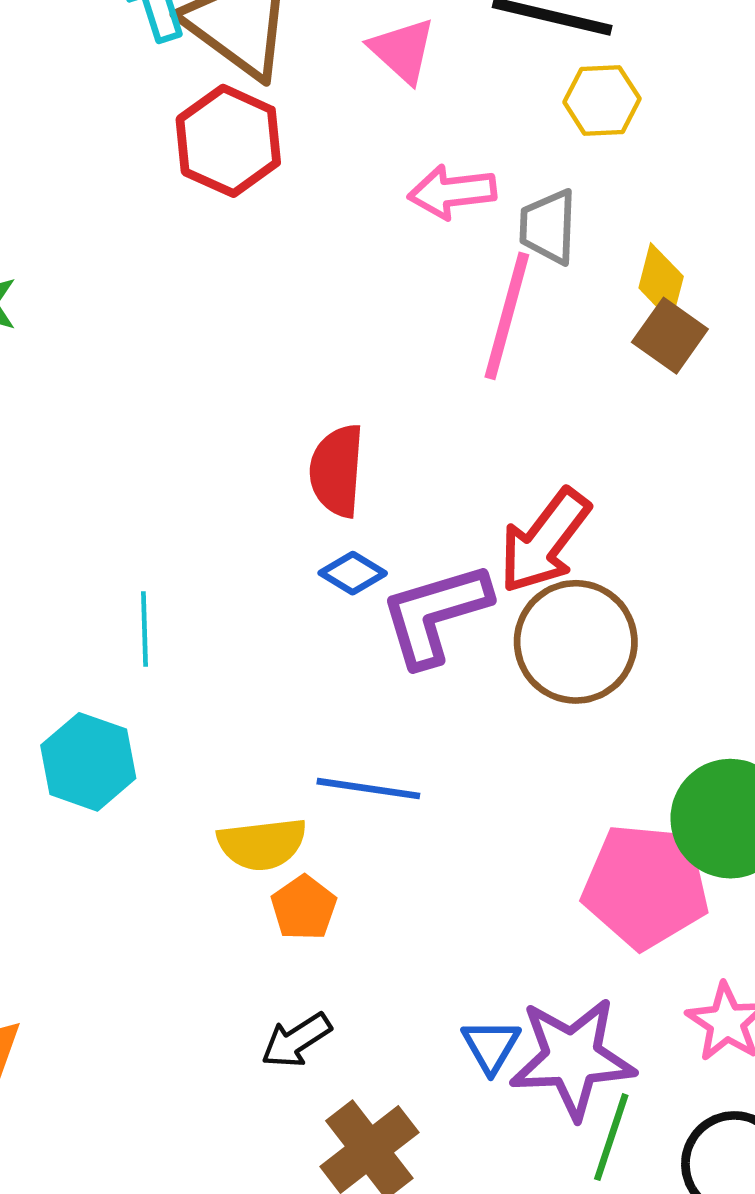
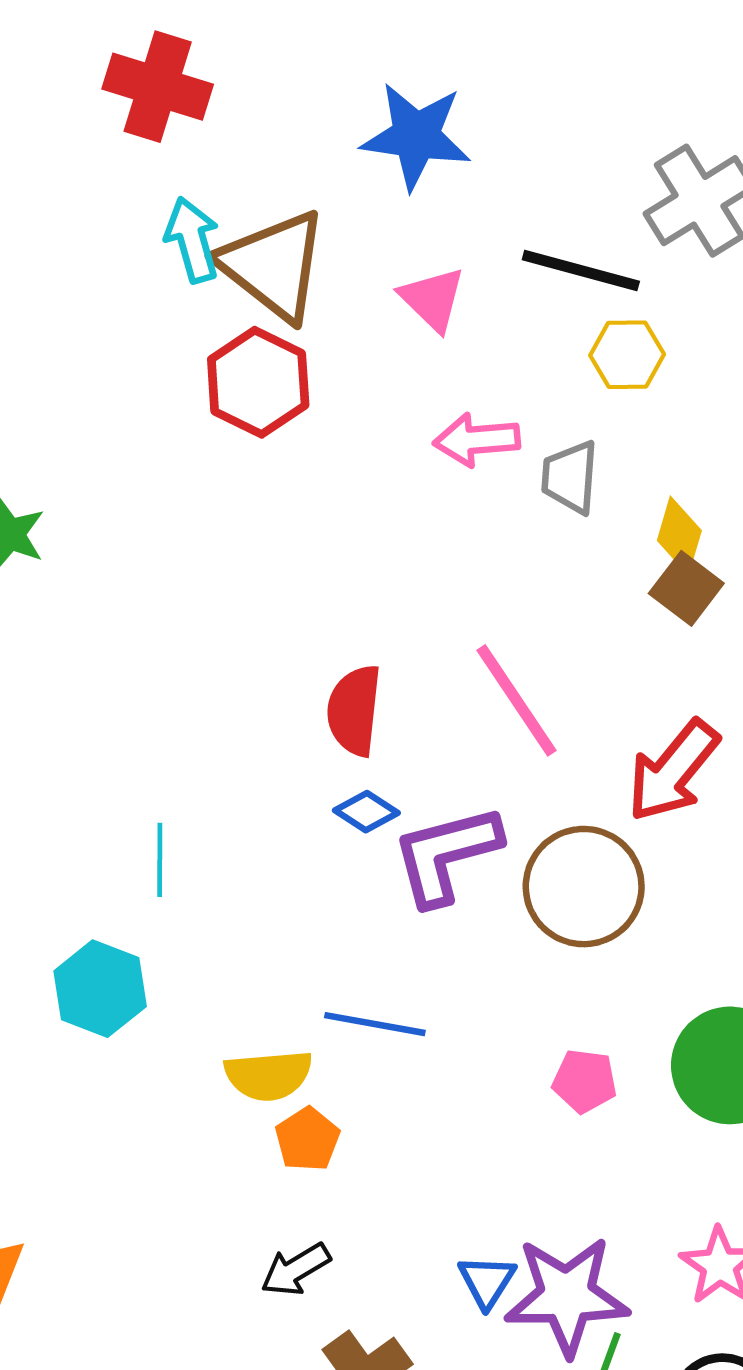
pink line: (507, 316) -> (517, 700), moved, turned -51
red arrow: (544, 541) -> (673, 771), moved
pink pentagon: (646, 886) -> (585, 1081), moved, size x0.5

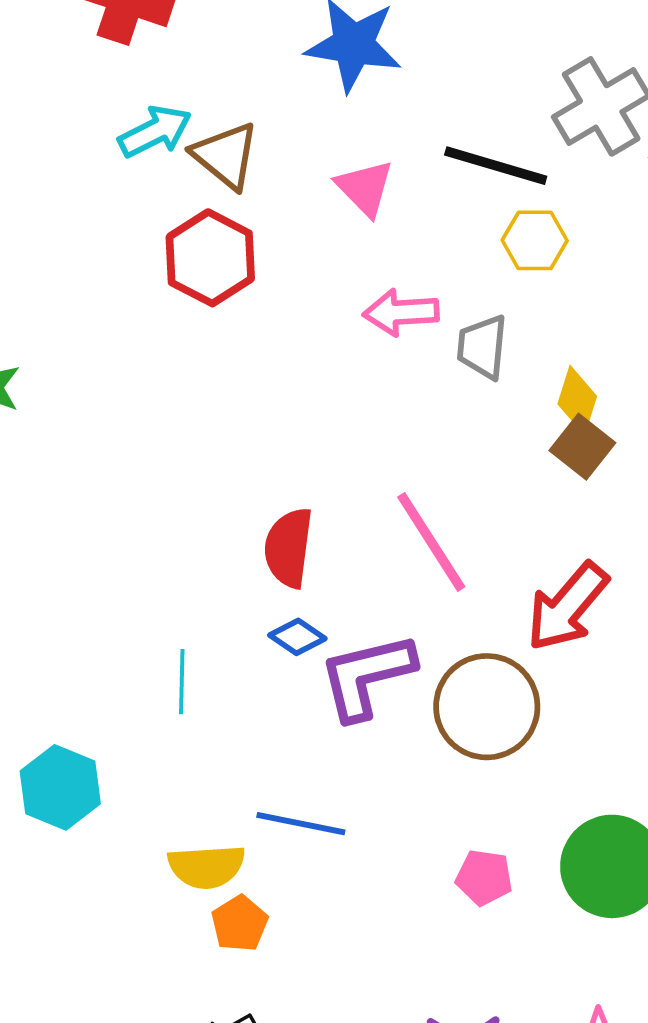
cyan arrow: (192, 240) -> (155, 132), turned 78
brown triangle: (273, 265) -> (226, 156), size x0.7
cyan line: (160, 860) -> (182, 682), moved

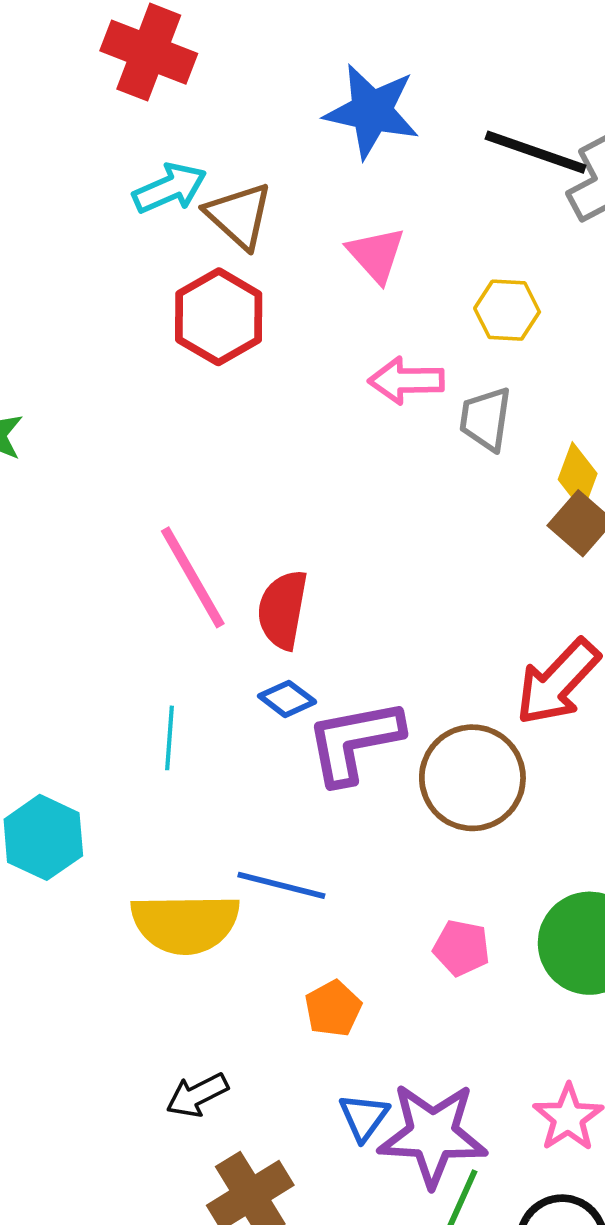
black line: (496, 166) -> (536, 152), moved
yellow hexagon: (535, 240) -> (507, 310), moved
pink line: (431, 542) -> (193, 577), moved
yellow semicircle: (207, 867) -> (185, 924), size x1.4
orange pentagon: (240, 923) -> (333, 1008), moved

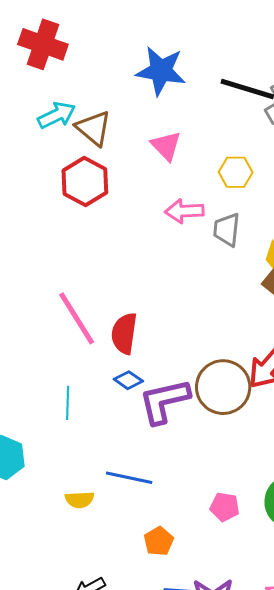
brown circle: (472, 778) -> (223, 387), moved
yellow semicircle: (185, 924) -> (80, 500), size x0.5

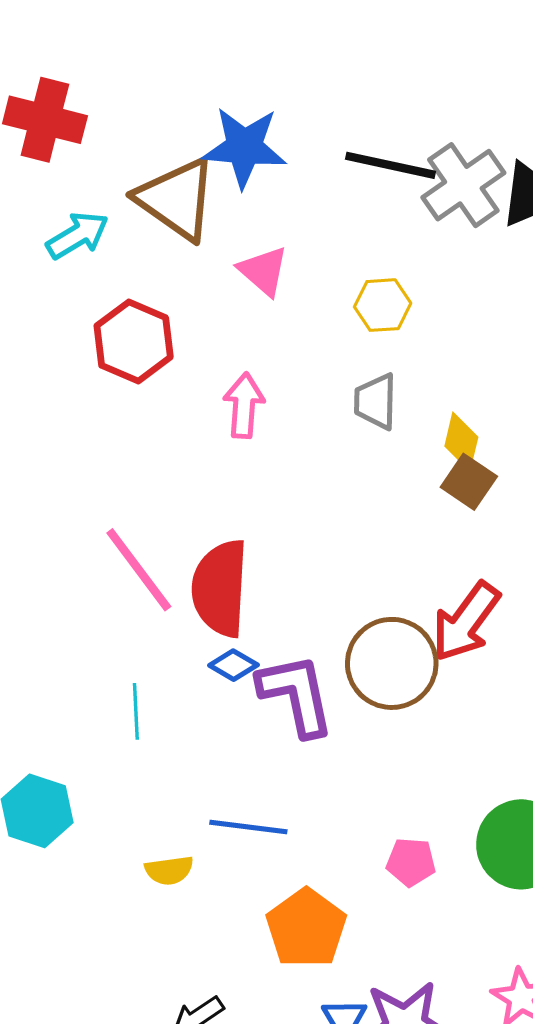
brown triangle: (93, 128) -> (177, 199), moved, size x1.4
pink arrow: (184, 211) -> (244, 405), moved, turned 102
red semicircle: (124, 333) -> (220, 588), size x1.4
purple L-shape: (164, 401) -> (296, 695), turned 96
orange pentagon: (159, 541) -> (306, 928), size x1.6

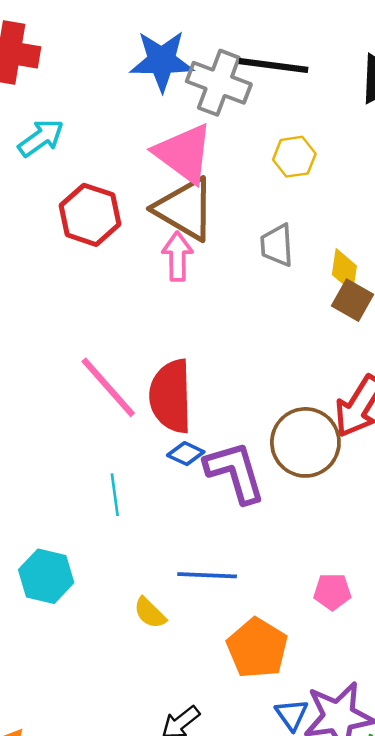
gray cross: (463, 185) -> (219, 83), moved, turned -30
brown triangle: (177, 199) -> (185, 209), moved
pink triangle: (263, 271) -> (184, 153), size x1.6
yellow hexagon: (383, 305) -> (294, 157), moved
yellow semicircle: (169, 870) -> (150, 613), turned 57

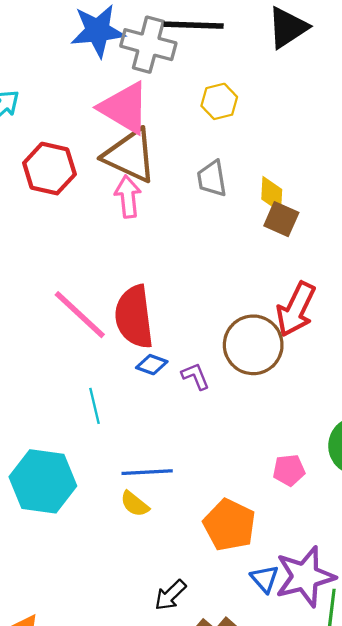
purple L-shape: (235, 472) -> (195, 376), size x0.5
blue line: (207, 575) -> (147, 472), moved
cyan hexagon: (46, 576) -> (43, 481), size x1.4

